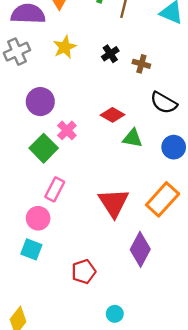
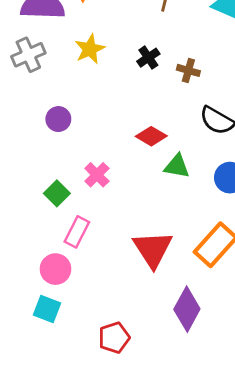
purple circle: (40, 102) -> (58, 119), size x0.7
pink cross: (67, 130) -> (97, 175), moved
green square: (44, 148) -> (57, 193), moved, size x0.7

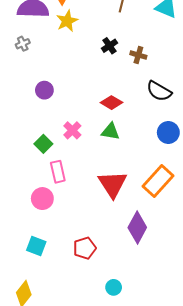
yellow star: (90, 49) -> (67, 21), moved
gray cross: (28, 55) -> (23, 44), size x0.6
green triangle: (177, 166) -> (110, 131), moved
pink rectangle: (77, 232) -> (58, 172), turned -40
cyan square: (47, 309) -> (36, 246), moved

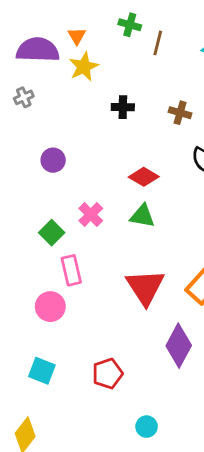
black cross: (109, 46) -> (123, 107), moved, turned 35

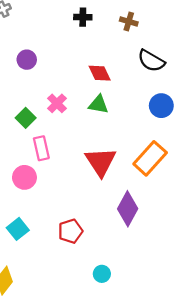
red diamond: (144, 177) -> (100, 73), turned 35
cyan square: (42, 371) -> (18, 229), turned 30

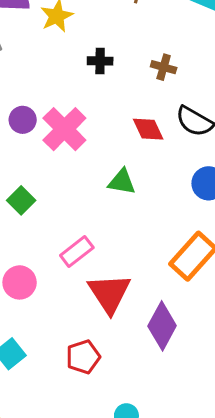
red diamond: (100, 73) -> (148, 129), moved
pink cross: (57, 103) -> (64, 129), moved, size x1.6
pink rectangle: (41, 148) -> (77, 251), moved, turned 65
red triangle: (101, 162) -> (109, 293), moved

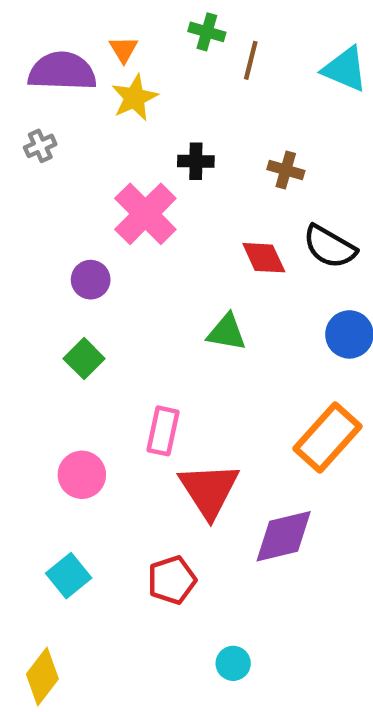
purple circle: (23, 120) -> (91, 280), moved
pink cross: (64, 129) -> (145, 214), moved
pink rectangle: (77, 251) -> (163, 431), turned -40
purple diamond: (162, 326) -> (284, 536), turned 48

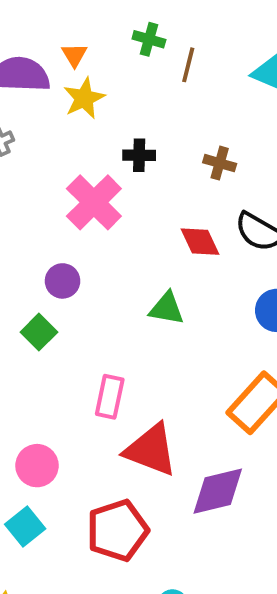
purple circle: (91, 280) -> (63, 281), moved
pink circle: (82, 475) -> (37, 466), moved
red triangle: (209, 490) -> (151, 450), turned -36
red pentagon: (172, 580) -> (118, 530), size x1.4

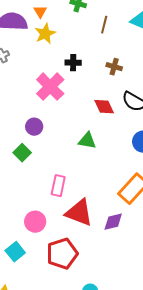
brown line: (188, 65) -> (104, 25), moved
pink circle: (37, 466) -> (35, 222), moved
purple diamond: (218, 491) -> (113, 222), moved, size x0.7

